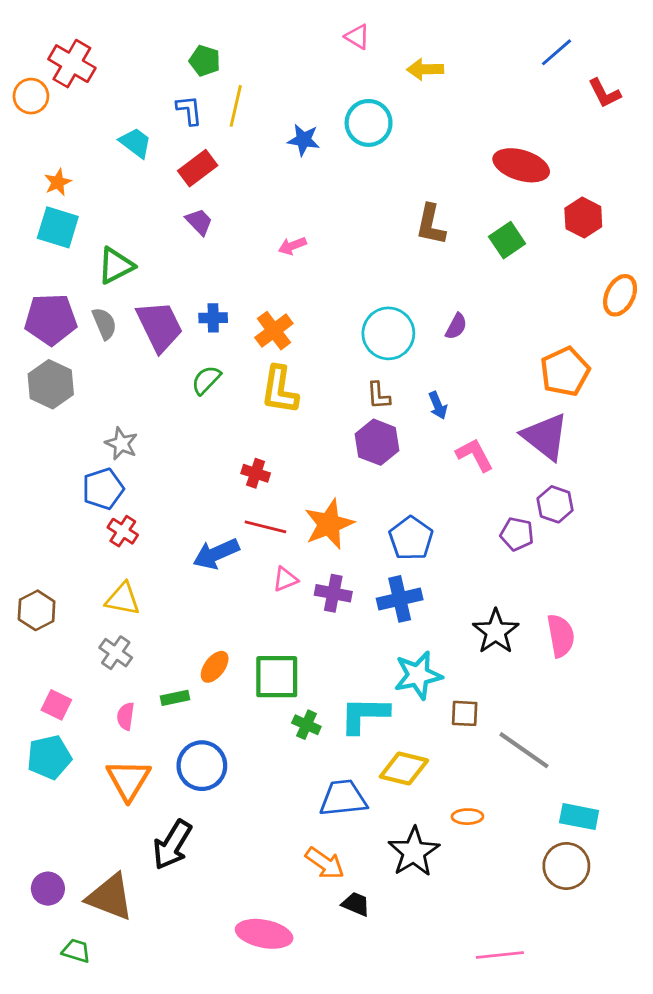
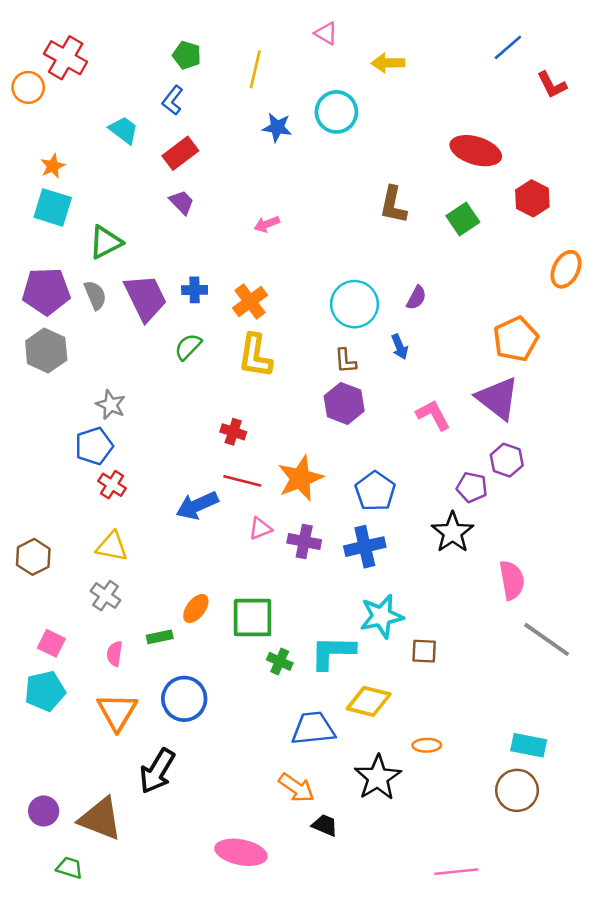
yellow line: (236, 106) -> (255, 69), moved
blue L-shape: (189, 110) -> (173, 100), turned -136
blue arrow: (438, 405) -> (400, 347), moved
black star: (496, 631) -> (453, 532), moved
gray line: (524, 750) -> (547, 639), moved

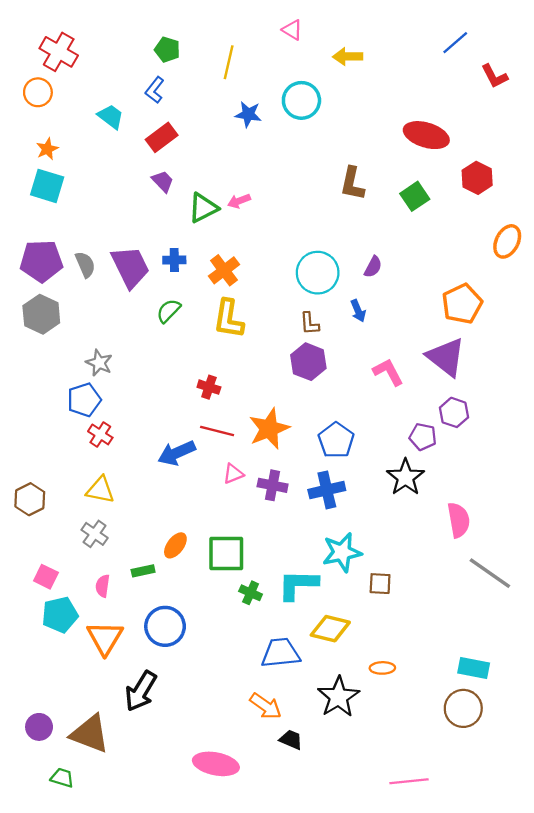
orange circle: (28, 87) -> (38, 92), moved
green triangle: (106, 242) -> (203, 208), moved
cyan pentagon: (45, 691) -> (60, 615), moved

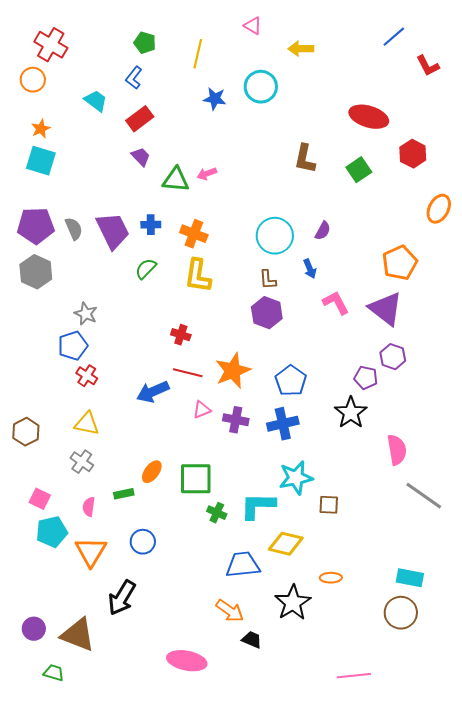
green triangle: (203, 208) -> (176, 180), turned 32
orange cross: (224, 270) -> (194, 234), turned -32
pink L-shape: (388, 372) -> (336, 303), moved
blue circle: (165, 626) -> (143, 542), size x0.7

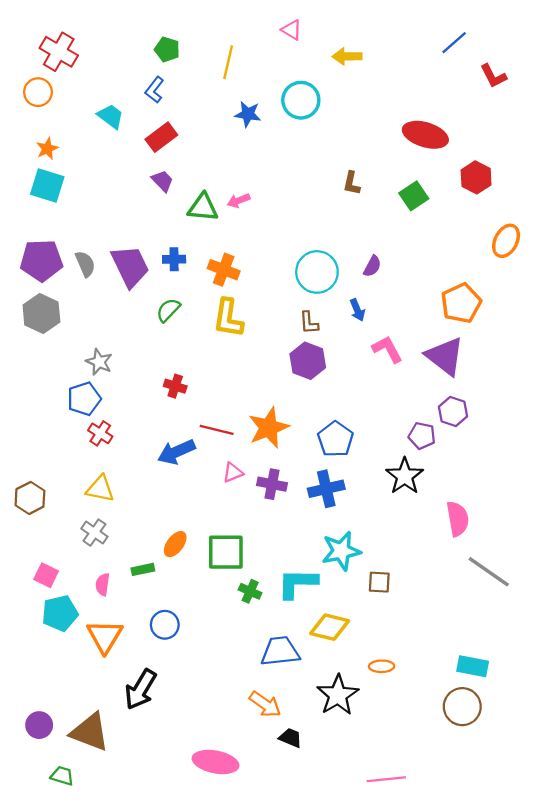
brown L-shape: (305, 159) -> (352, 183), size x0.7
red cross: (181, 335) -> (175, 386), moved
pink line: (354, 676) -> (386, 779), moved

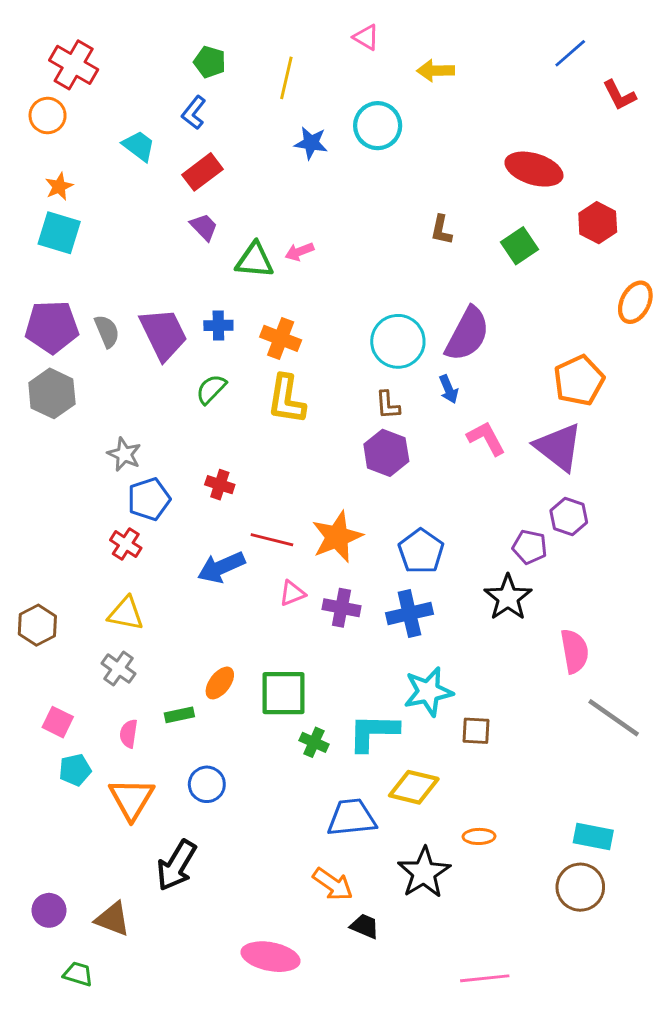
purple semicircle: (372, 266) -> (467, 334), size x2.0
blue pentagon: (84, 399) -> (149, 499), moved
cyan pentagon: (60, 613) -> (75, 770), size x0.7
brown triangle: (90, 732) -> (113, 919), size x0.7

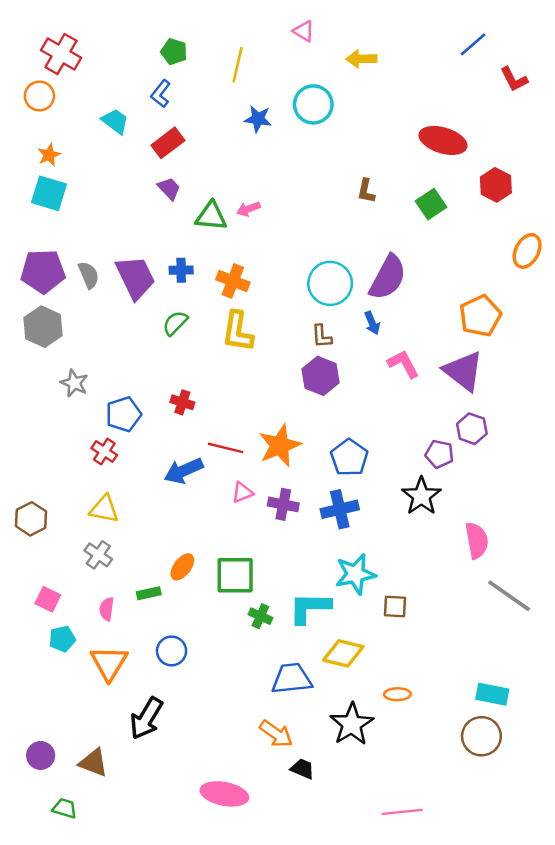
gray star: (124, 454) -> (74, 383), moved

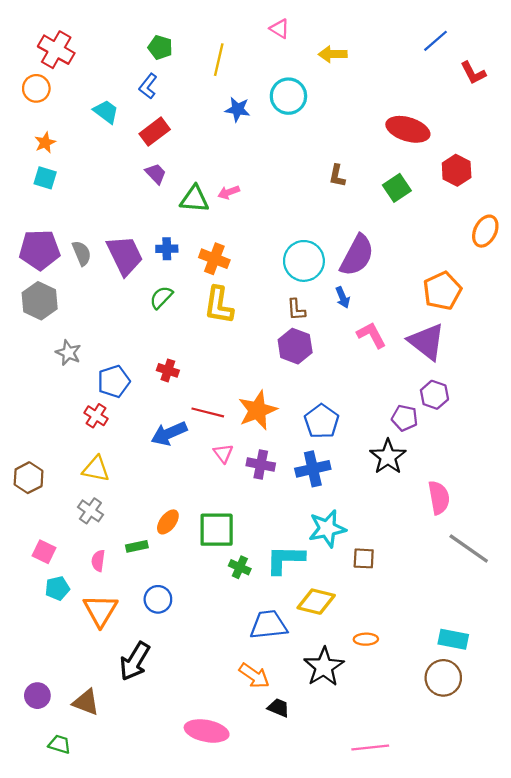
cyan square: (49, 193) -> (45, 178), size x0.7
pink triangle: (242, 492) -> (223, 453), turned -45

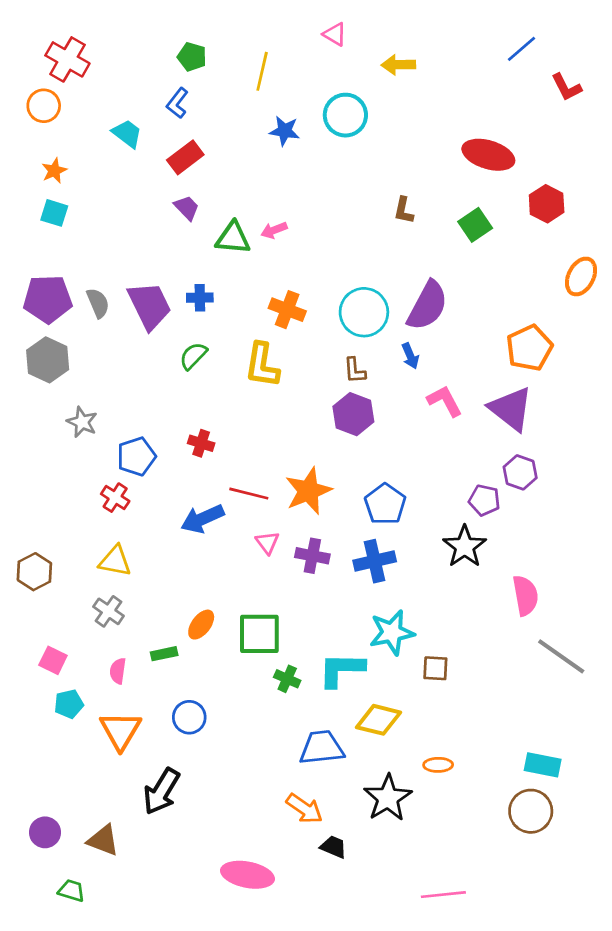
orange cross: (214, 259) -> (287, 310), moved

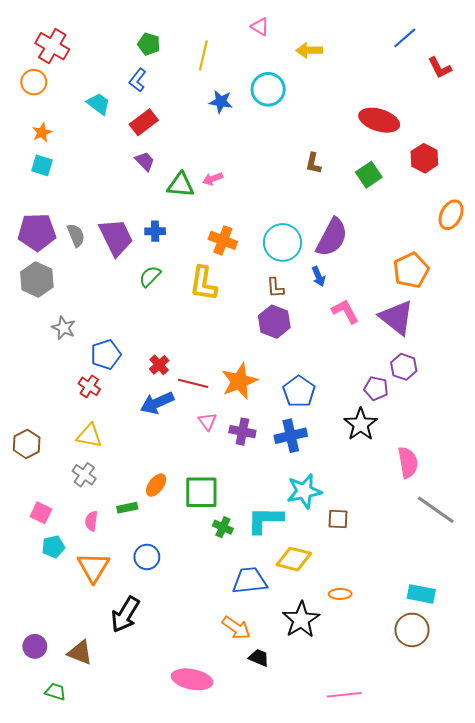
red cross: (201, 443) -> (159, 365), moved, turned 30

